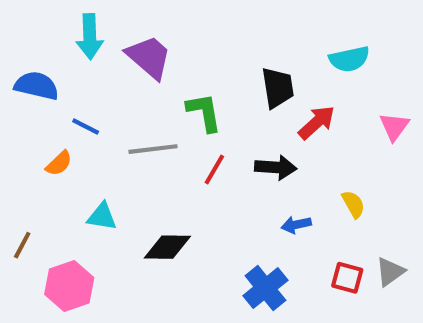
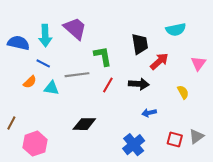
cyan arrow: (90, 37) -> (45, 36), moved
yellow semicircle: (353, 204) -> (183, 92), moved
cyan triangle: (102, 216) -> (51, 88), moved

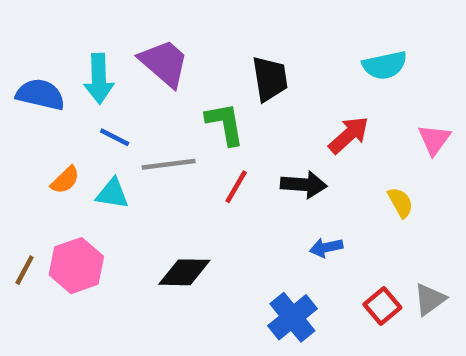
black trapezoid: (140, 44) -> (270, 79), moved
blue line: (43, 63) -> (115, 137), moved
red square: (175, 139) -> (382, 306), turned 35
pink hexagon: (35, 144) -> (76, 266), moved

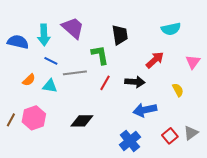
blue arrow: (326, 248) -> (145, 110), size x1.6

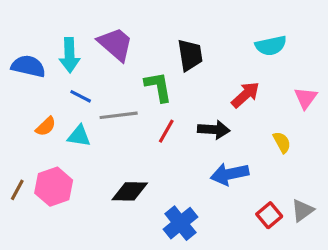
blue cross: (130, 141) -> (180, 223), moved

